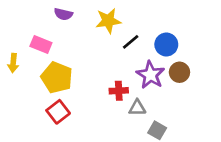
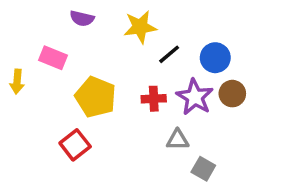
yellow pentagon: (57, 78) -> (96, 97), moved
red cross: (119, 91) -> (154, 99), moved

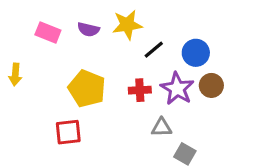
purple semicircle: (82, 18) -> (88, 29), moved
pink rectangle: (53, 58) -> (48, 33), moved
red square: (75, 145) -> (68, 132), turned 32

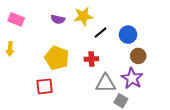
pink rectangle: (48, 33) -> (16, 19), moved
purple star: (177, 89) -> (132, 78), moved
gray triangle: (162, 127) -> (106, 83), size x1.5

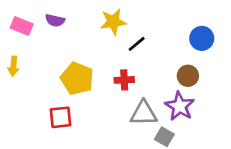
purple semicircle: (58, 19) -> (55, 20), moved
blue circle: (128, 35) -> (202, 38), moved

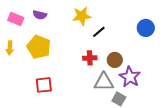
brown circle: (188, 76) -> (115, 60), moved
yellow pentagon: (77, 79) -> (39, 47), moved

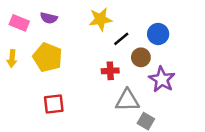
blue circle: (146, 28) -> (158, 34), moved
brown circle: (115, 60) -> (141, 57), moved
purple star: (130, 77) -> (162, 79), moved

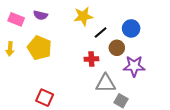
purple star: (162, 79) -> (134, 66), turned -30
red square: (54, 104) -> (45, 98), moved, turned 30

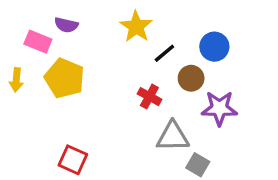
yellow star: (83, 16) -> (136, 27), turned -30
pink rectangle: (16, 19) -> (38, 42), moved
red cross: (91, 59) -> (149, 97), turned 32

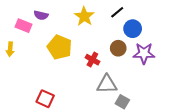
black line: (164, 53) -> (117, 12), moved
yellow pentagon: (65, 78) -> (60, 47), moved
purple star: (219, 108) -> (144, 53), moved

